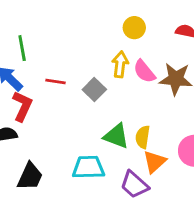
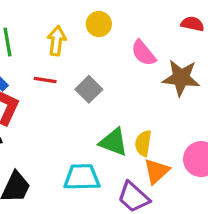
yellow circle: (134, 28) -> (99, 24), moved
yellow arrow: (120, 64) -> (57, 41), moved
pink semicircle: (144, 71) -> (143, 53), moved

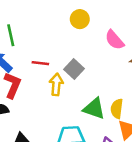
yellow arrow: (57, 41) -> (56, 84), moved

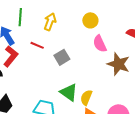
yellow circle: (80, 19) -> (90, 20), moved
yellow arrow: (56, 84) -> (50, 22), moved

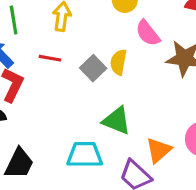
yellow semicircle: (86, 98) -> (118, 62), moved

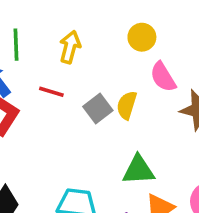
green triangle: (117, 121) -> (138, 170), moved, turned -32

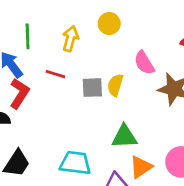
yellow circle: (142, 37) -> (109, 24), moved
gray square: (98, 109) -> (92, 88), turned 35

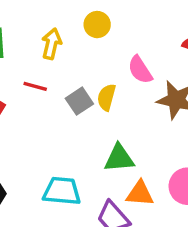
gray square: (92, 88) -> (79, 101), turned -30
orange triangle: (141, 167) -> (140, 194), turned 40

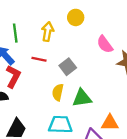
yellow semicircle: (107, 97) -> (58, 92), moved
green triangle: (119, 158) -> (82, 98), moved

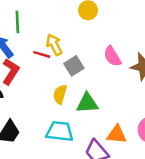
yellow arrow: (48, 32) -> (54, 45), moved, turned -42
pink semicircle: (105, 44) -> (112, 56), moved

